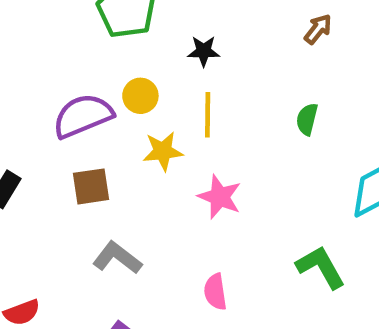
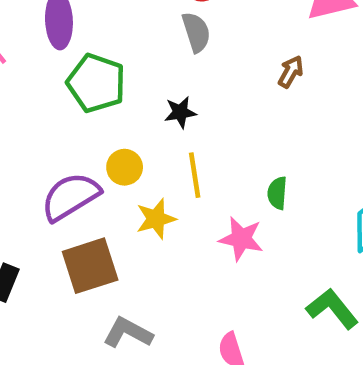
green semicircle: (307, 119) -> (277, 193), moved
brown square: (91, 186) -> (90, 266), size x1.4
pink star: (220, 197) -> (241, 239), moved

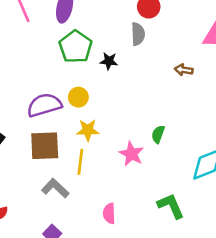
brown arrow: (291, 72) -> (184, 70), turned -126
black star: (180, 112) -> (109, 61), moved
yellow line: (195, 175) -> (80, 162), moved

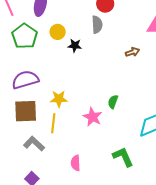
green pentagon: (76, 47) -> (25, 36), moved
brown arrow: (184, 70) -> (132, 52), turned 152
yellow circle: (78, 97) -> (58, 32), moved

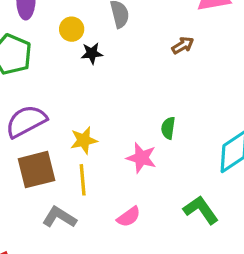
yellow circle: (58, 32) -> (72, 29), moved
pink semicircle: (76, 163) -> (129, 217), moved, turned -112

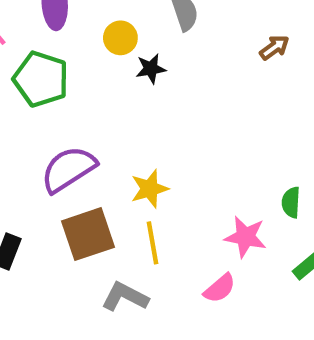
green semicircle: (168, 128) -> (291, 202), moved
pink star: (141, 158) -> (245, 237), moved

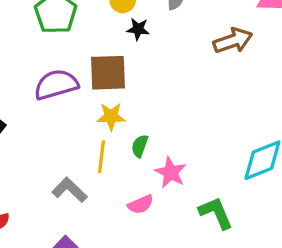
brown arrow: (274, 48) -> (233, 41), size x1.6
green semicircle: (291, 202) -> (140, 146), moved
brown square: (88, 234) -> (108, 73), moved

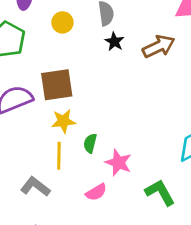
black star: (138, 29) -> (114, 42), moved, turned 30

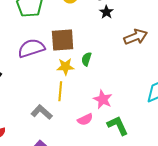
brown arrow: (159, 46) -> (136, 37), moved
green semicircle: (90, 143) -> (86, 59), moved
green L-shape: (160, 192) -> (118, 125), moved

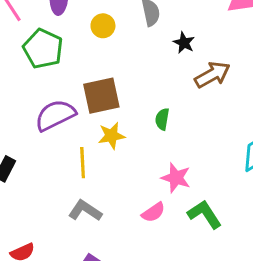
black star: (106, 12) -> (184, 43), moved
green semicircle: (86, 59) -> (162, 119), moved
yellow line: (60, 91) -> (83, 163), moved

